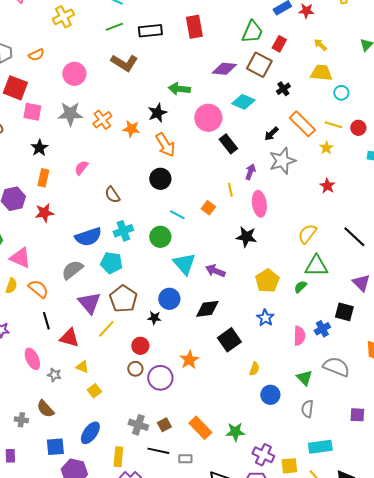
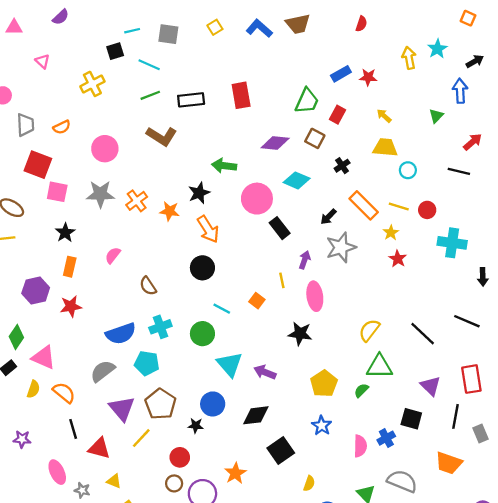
brown square: (259, 65) -> (315, 138), size x0.7
red star: (327, 186) -> (398, 259), moved

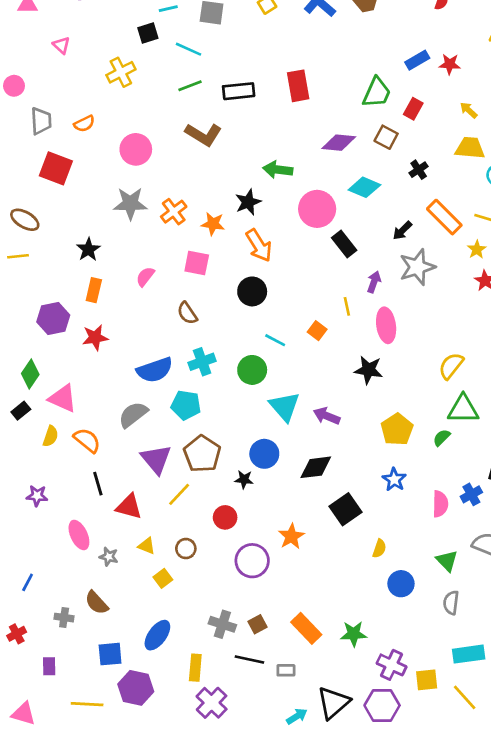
pink square: (57, 192) -> (197, 263), moved
brown circle: (174, 483) -> (186, 549), moved

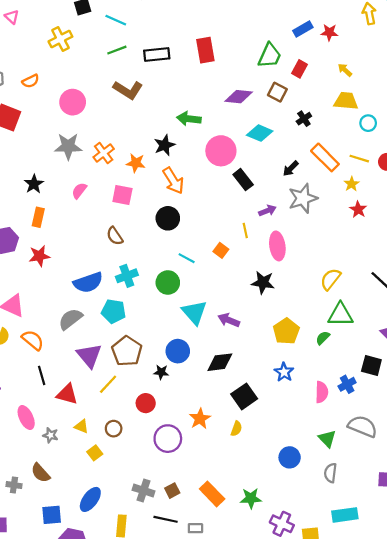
pink semicircle: (145, 277) -> (79, 191), moved
purple arrow: (374, 282) -> (267, 211), turned 49
yellow semicircle: (379, 549) -> (236, 429), moved

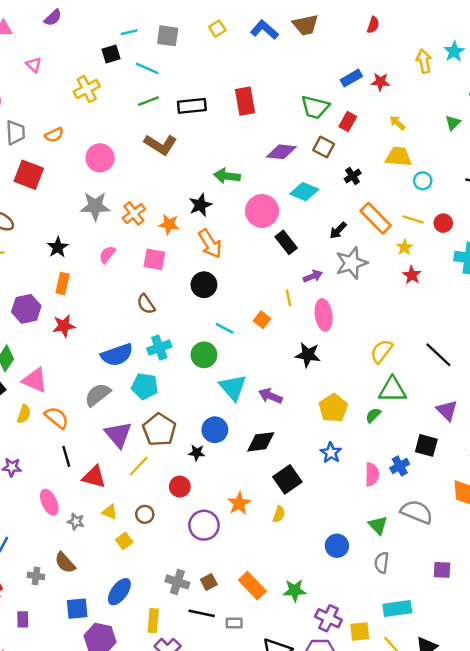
green trapezoid: (270, 56) -> (315, 107), turned 80

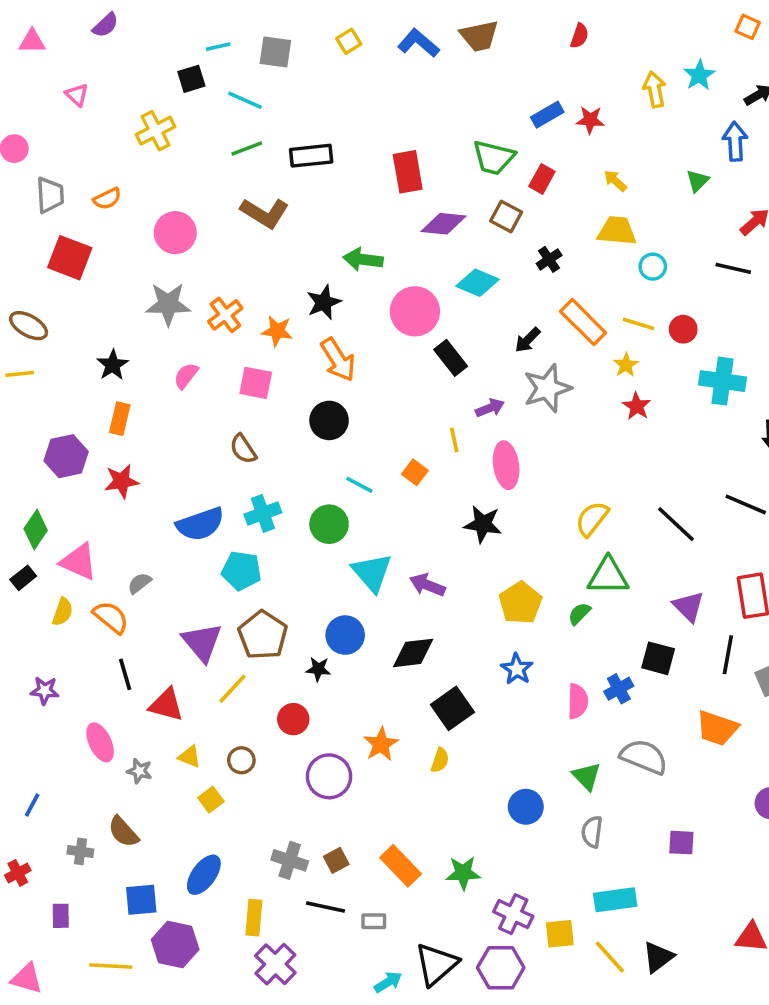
red rectangle: (245, 101) -> (408, 172), moved
gray semicircle: (98, 395) -> (139, 583), moved, size x0.6

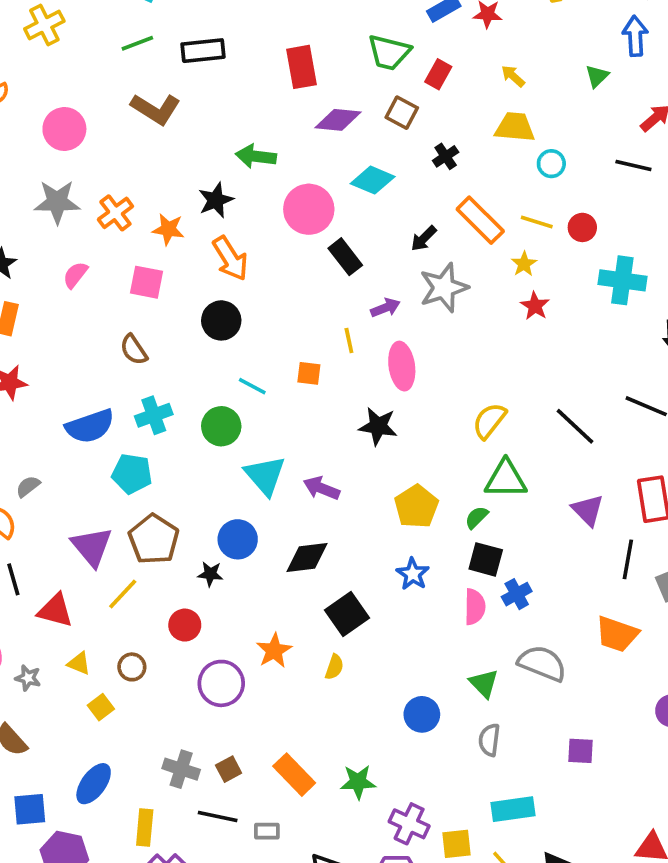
orange square: (415, 472) -> (309, 373), turned -30
black square: (658, 658) -> (486, 559), moved

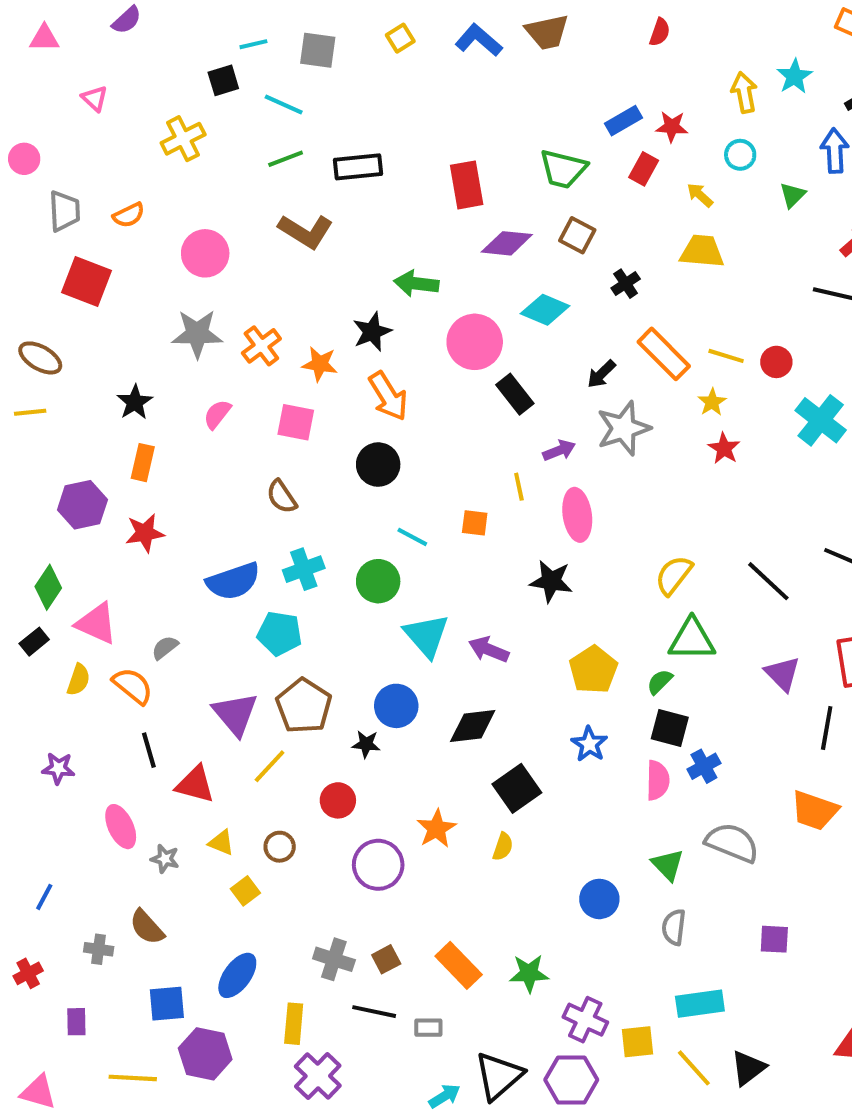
red rectangle: (438, 74) -> (644, 169), moved
cyan circle: (551, 164) -> (740, 155), moved
cyan cross: (622, 280) -> (821, 420), turned 30

